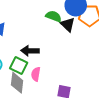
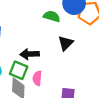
black triangle: (68, 25) -> (66, 43), moved, turned 35

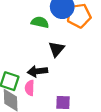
black arrow: (30, 54) -> (37, 71), moved

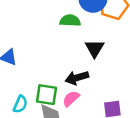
pink semicircle: (30, 88) -> (71, 99), turned 56

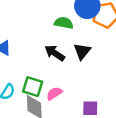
black arrow: (77, 78) -> (55, 53), moved, turned 42

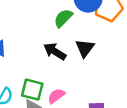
green semicircle: (64, 23) -> (63, 18), turned -54

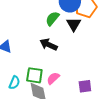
black triangle: (85, 48) -> (74, 24), moved

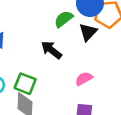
pink semicircle: (53, 78) -> (84, 79), moved

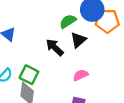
black triangle: (88, 32) -> (78, 40), moved

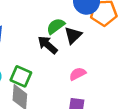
green semicircle: (68, 21) -> (56, 26), moved

